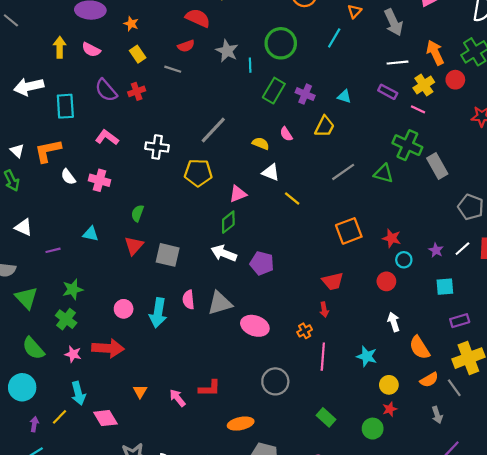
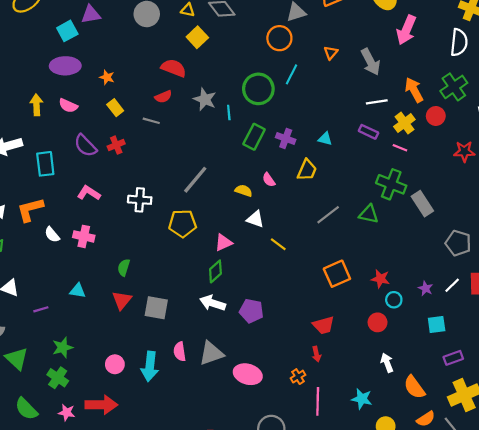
cyan line: (334, 38) -> (292, 74), moved

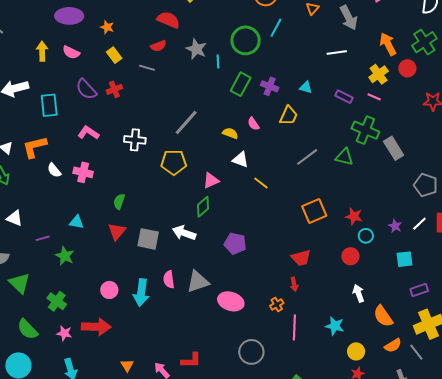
white line: (377, 102) -> (337, 53), moved
purple rectangle: (369, 132) -> (344, 97), moved
white arrow: (213, 303) -> (184, 233), moved
green star: (63, 347) -> (65, 256), moved, turned -30

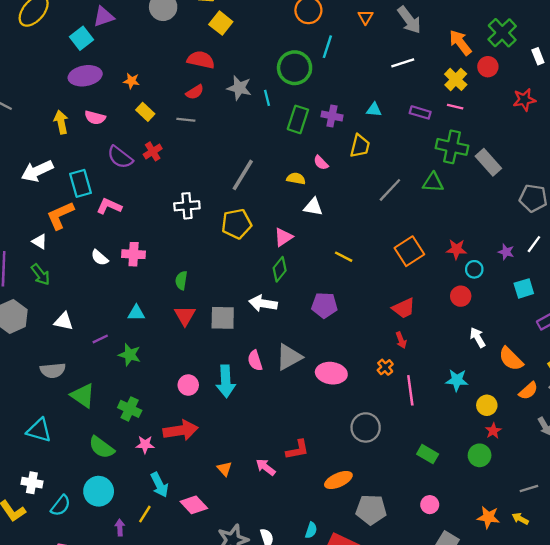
pink L-shape: (88, 133) -> (109, 206), moved
orange L-shape: (35, 147) -> (60, 215), moved
yellow line: (261, 183) -> (344, 257), moved

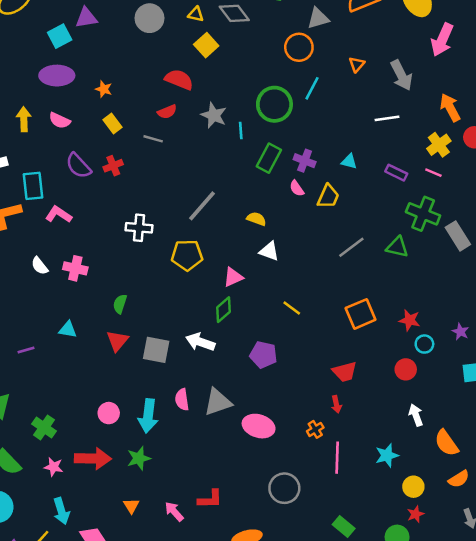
pink semicircle: (321, 163) -> (297, 188), moved
green star: (130, 355) -> (139, 458), moved, turned 30
cyan star: (457, 380) -> (387, 455), turned -30

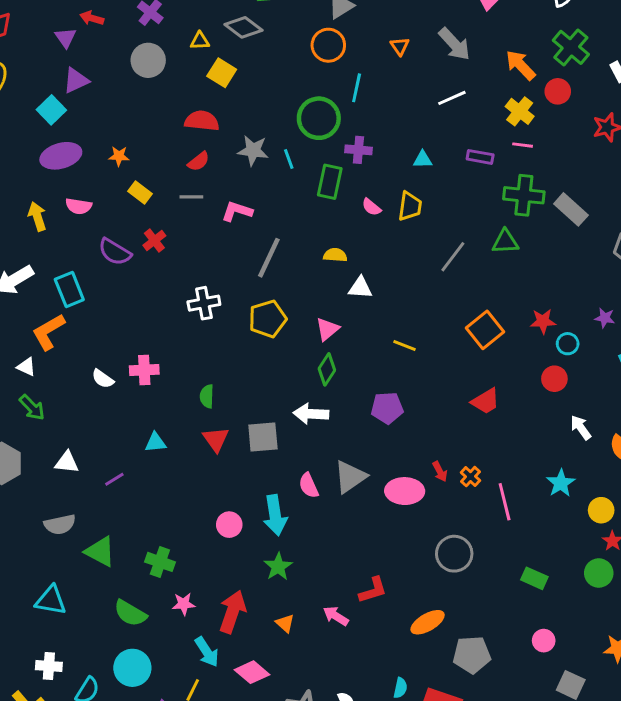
purple cross: (305, 161) -> (358, 150), moved
pink L-shape: (59, 215) -> (237, 211), moved
red arrow: (336, 404) -> (440, 471), moved
red arrow: (93, 459) -> (233, 612), moved, turned -56

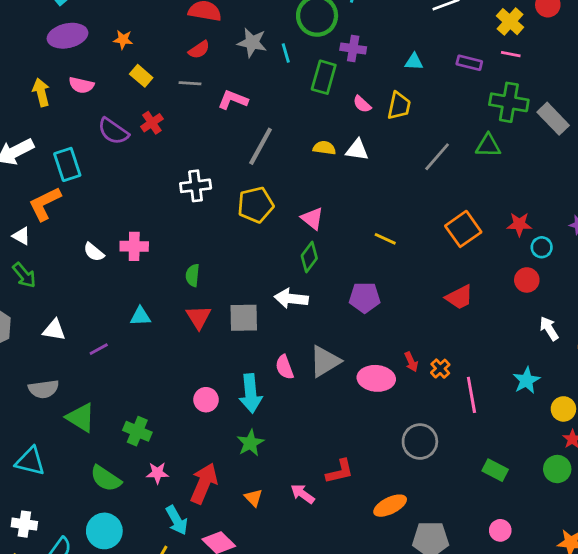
white triangle: (360, 288) -> (357, 150), moved
pink triangle: (327, 329) -> (312, 218), turned -45

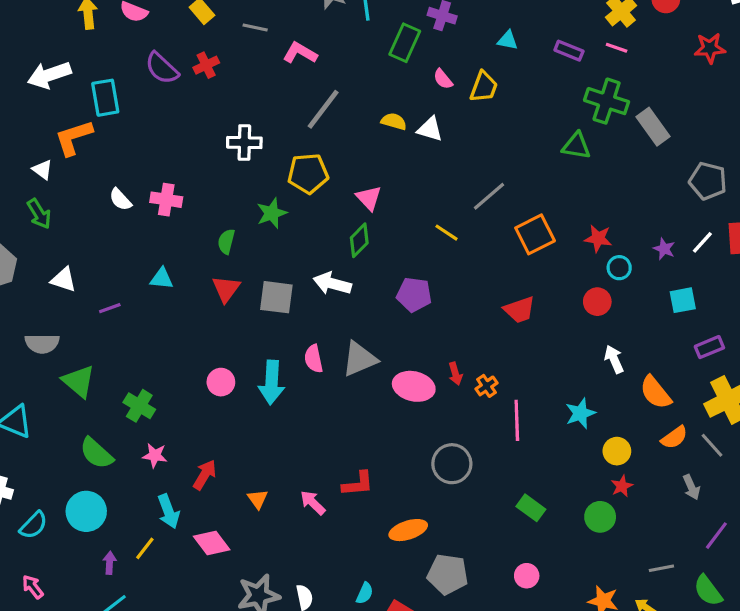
gray line: (437, 157) -> (489, 196), moved
green star: (250, 443) -> (272, 213), moved
red arrow: (204, 483) -> (205, 475), size x0.7

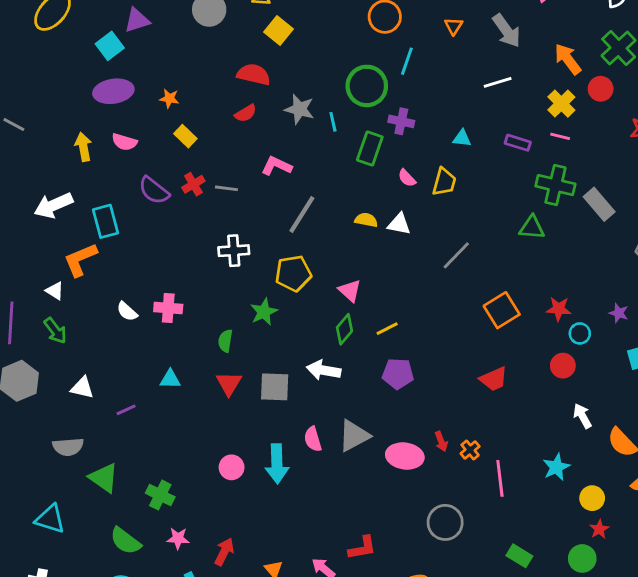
gray line: (255, 27) -> (226, 188), moved
gray line: (489, 196) -> (456, 255), moved
yellow line: (447, 233) -> (387, 329), moved, turned -55

